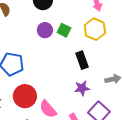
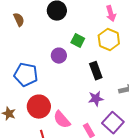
purple circle: (45, 30) -> (59, 56), moved

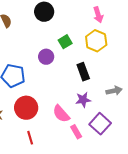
green square: (78, 41) -> (65, 42), turned 32
pink semicircle: (62, 120) -> (61, 114), moved

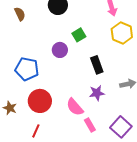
yellow hexagon: (96, 41) -> (122, 33), moved
purple square: (100, 124) -> (121, 127), moved
red line: (30, 138) -> (36, 131), moved, turned 40

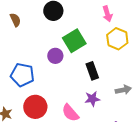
green square: (79, 35) -> (74, 41), size x1.6

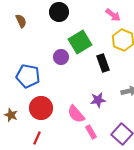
pink arrow: (107, 14) -> (113, 15), turned -35
black rectangle: (92, 71) -> (103, 63), moved

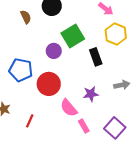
brown semicircle: (21, 21) -> (26, 17), moved
red circle: (41, 108) -> (49, 84), moved
red line: (37, 138) -> (30, 121), moved

